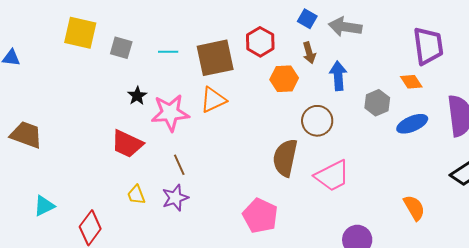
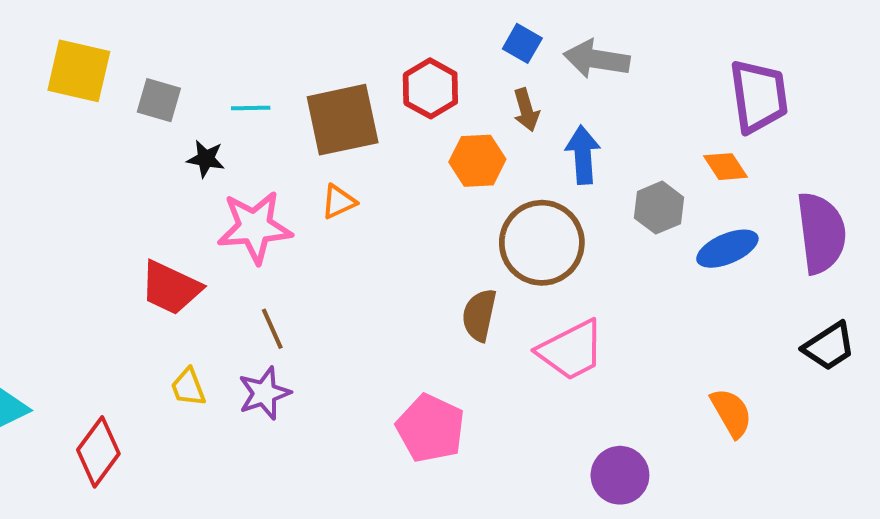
black star: (137, 96) -> (206, 159), moved, turned -30
orange triangle: (213, 100) -> (339, 202), size x0.7
brown circle: (317, 121) -> (542, 243), size x1.4
brown semicircle: (285, 158) -> (479, 315), size x0.7

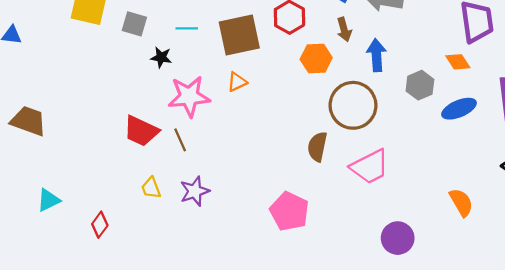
brown line: (272, 329) -> (180, 140), moved
red diamond: (98, 452) -> (100, 225), size x0.7

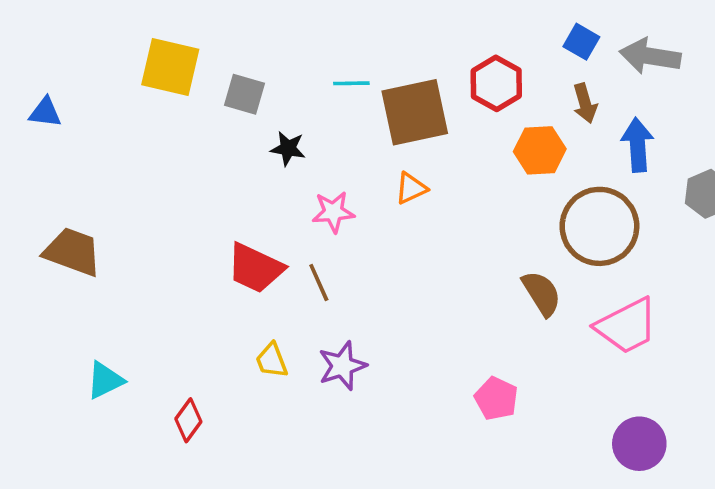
cyan line: (187, 28) -> (351, 83), moved
pink star: (189, 96) -> (333, 212), size x0.6
brown semicircle: (317, 147) -> (542, 293), turned 136
pink pentagon: (289, 211) -> (496, 398), size x0.7
purple circle: (398, 238) -> (639, 444), moved

